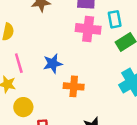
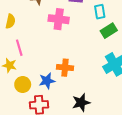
pink cross: (88, 29) -> (59, 19), moved
blue star: (53, 64) -> (47, 81), moved

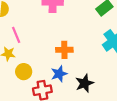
blue star: (47, 81) -> (59, 74), moved

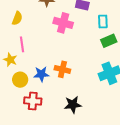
blue star: (59, 74) -> (41, 74), moved

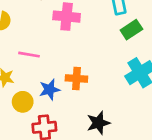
pink line: (22, 44) -> (29, 55), moved, turned -63

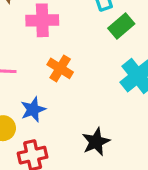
orange cross: (76, 79) -> (60, 68), moved, turned 35

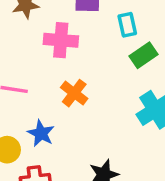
blue star: (33, 109) -> (41, 133), turned -30

